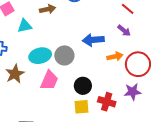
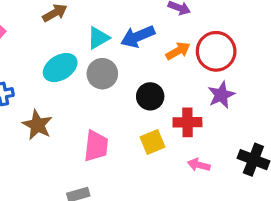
cyan triangle: (25, 26) -> (98, 38), moved
cyan ellipse: (40, 56) -> (60, 68), moved
pink trapezoid: (49, 80) -> (96, 146), moved
black circle: (83, 86) -> (150, 96), moved

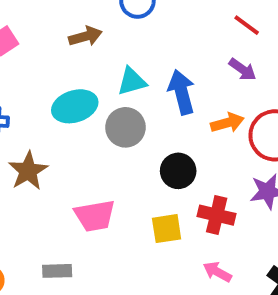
blue arrow: (138, 36) -> (182, 92), turned 84
pink trapezoid: (96, 146) -> (95, 216), turned 60

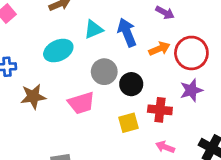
gray circle: (125, 127) -> (104, 72), moved
brown star: (28, 171) -> (33, 97), turned 30
pink trapezoid: (95, 216) -> (81, 103), moved

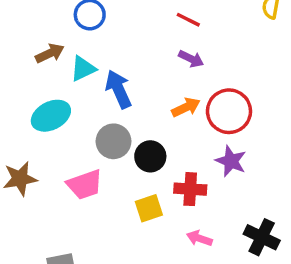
cyan triangle: (94, 29) -> (83, 69), moved
blue arrow: (127, 32) -> (119, 89), moved
purple star: (191, 90) -> (231, 161), turned -30

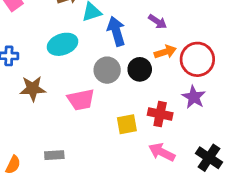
purple arrow: (191, 59) -> (158, 22), moved
black circle: (150, 156) -> (140, 69), moved
pink arrow: (199, 238) -> (162, 152), size x1.4

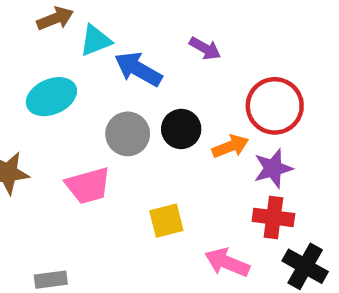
blue arrow: (116, 31) -> (138, 69), turned -40
orange arrow: (165, 52) -> (230, 146), moved
purple star: (194, 97) -> (273, 168), turned 30
red cross: (160, 114) -> (273, 217), moved

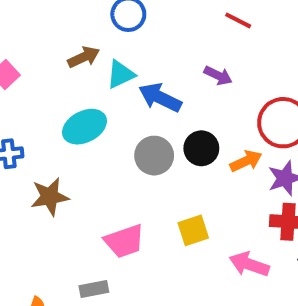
pink trapezoid: (88, 186) -> (124, 241), moved

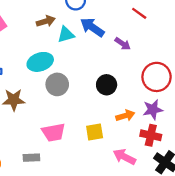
blue arrow: (160, 97) -> (92, 27), moved
gray circle: (154, 156) -> (57, 84), moved
orange arrow: (246, 161) -> (125, 116), moved

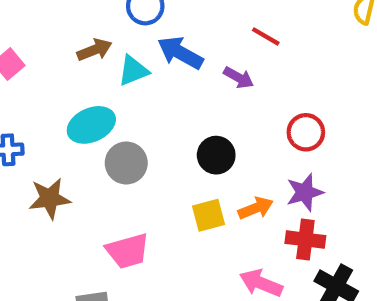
red line: (139, 13) -> (266, 36), moved
red circle: (157, 77) -> (306, 132), size x0.7
yellow square: (95, 132) -> (209, 215), moved

